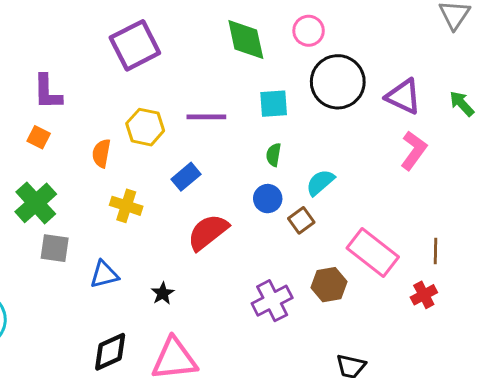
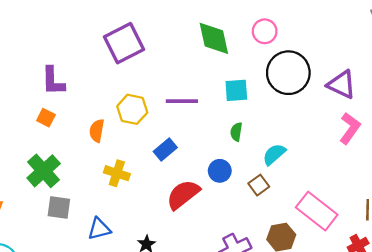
blue circle: (268, 199) -> (220, 171), moved

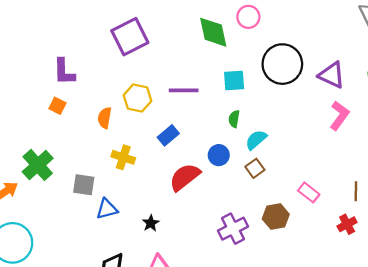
pink circle: (265, 31) -> (248, 17), moved
cyan semicircle: (274, 154) -> (256, 140), moved
green cross: (44, 171) -> (38, 165), moved
gray square: (59, 207) -> (84, 185), moved
pink rectangle: (317, 211) -> (309, 192), size x0.6

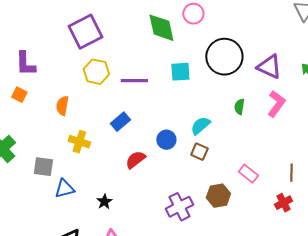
yellow hexagon: (138, 98) -> (96, 72), moved
green semicircle: (234, 119) -> (239, 107), moved
brown square: (255, 168) -> (199, 152), turned -30
red semicircle: (185, 177) -> (135, 160), size x0.7

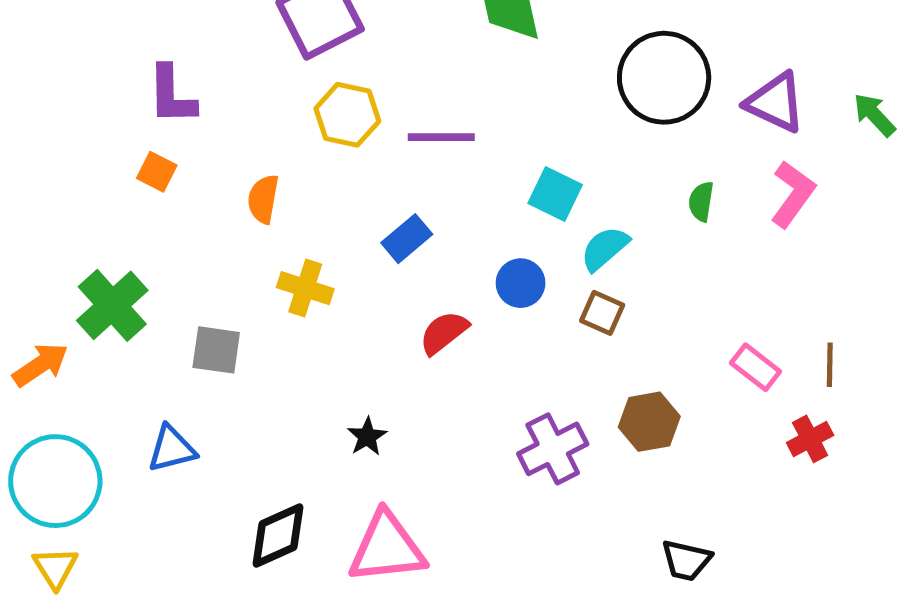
cyan square: (180, 72) -> (555, 194), moved, turned 30
pink rectangle: (248, 174) -> (756, 367), moved
blue triangle: (64, 189) -> (172, 449), moved

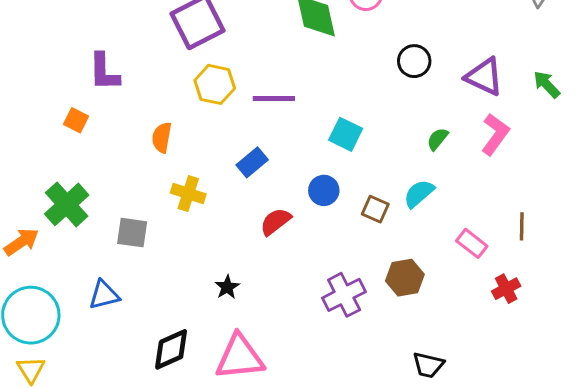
black circle: (664, 78) -> (414, 61), size x0.6
orange square: (157, 172) -> (76, 120), moved
green semicircle: (701, 201) -> (438, 139), turned 30
cyan semicircle: (605, 248) -> (419, 194), moved
brown line: (830, 365) -> (522, 226), moved

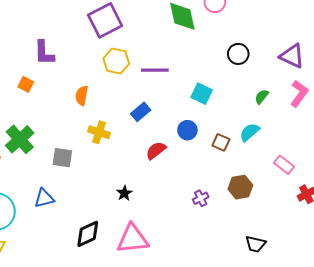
black circle: (414, 61) -> (238, 54), moved
purple cross: (344, 295) -> (201, 198), size x0.6

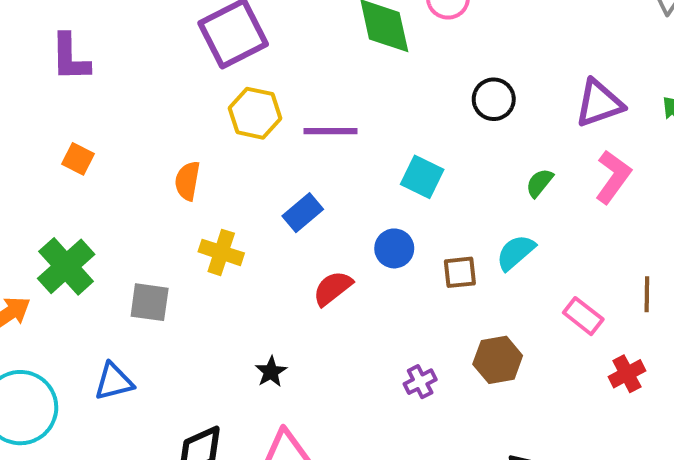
purple L-shape: (44, 53) -> (70, 57), moved
purple triangle: (292, 56) -> (599, 103), turned -44
brown square: (221, 142) -> (460, 272), turned -30

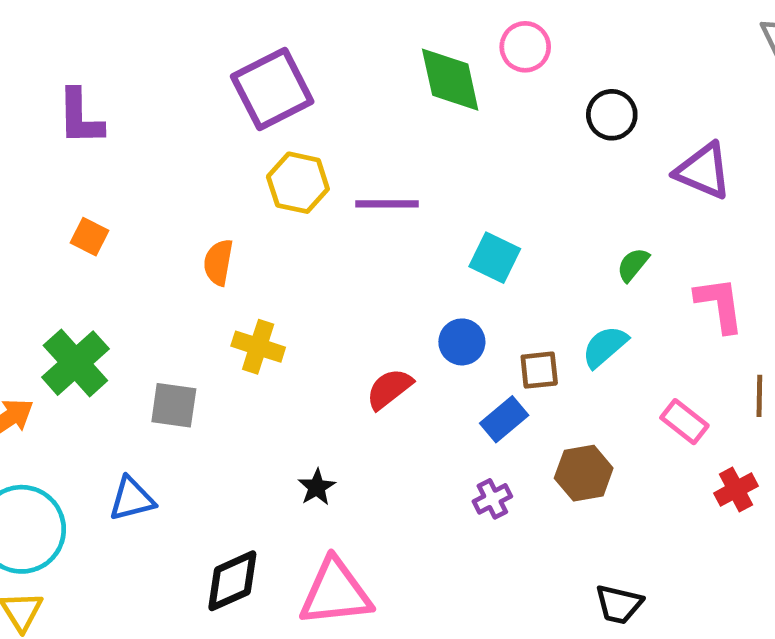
black circle: (494, 99) -> (612, 115), moved
purple triangle: (599, 103) -> (703, 171), turned 42
pink L-shape: (613, 177) -> (720, 304), moved, turned -44
blue rectangle: (303, 213) -> (504, 419), moved

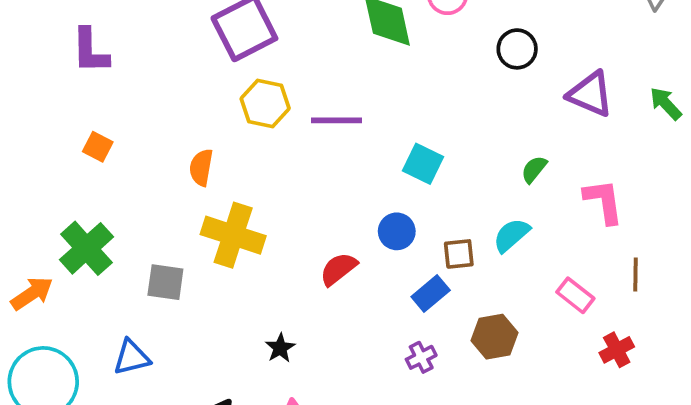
yellow cross: (258, 347) -> (233, 235), size x1.5

